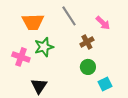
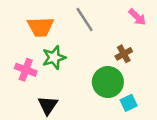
pink arrow: (103, 23) -> (137, 17), moved
brown cross: (87, 42) -> (124, 54), moved
green circle: (88, 67) -> (108, 82), size x1.6

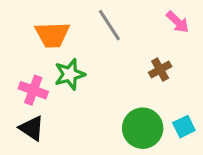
green circle: (108, 82) -> (143, 128), moved
cyan square: (129, 103) -> (184, 127), moved
black triangle: (48, 105) -> (32, 128), moved, turned -30

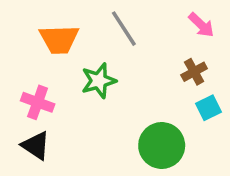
brown cross: (160, 70) -> (194, 72), moved
green star: (70, 74) -> (99, 81), moved
cyan square: (184, 127) -> (208, 108), moved

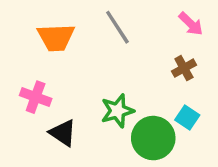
green star: (99, 81) -> (117, 111), moved
cyan square: (208, 108) -> (187, 118), moved, turned -30
black triangle: (36, 146) -> (63, 133), moved

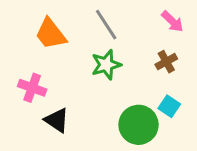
orange trapezoid: (56, 37) -> (51, 34), turned 54
green star: (117, 111) -> (106, 65), moved

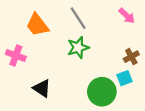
brown cross: (166, 62) -> (131, 57), moved
pink cross: (32, 88) -> (16, 55), moved
cyan square: (169, 106) -> (125, 78), turned 35

